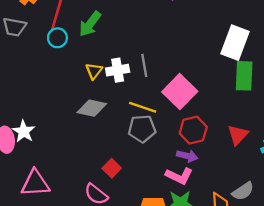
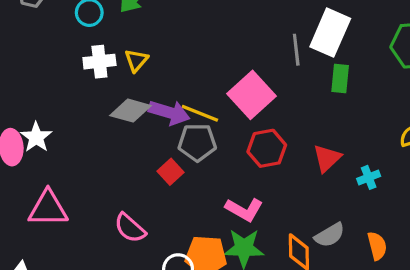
gray line: (144, 65) -> (296, 50), moved
white cross: (118, 70) -> (99, 62), moved
green rectangle: (244, 76) -> (340, 78), size x0.7
purple arrow: (187, 156) -> (169, 112), moved, size x1.4
red square: (112, 168) -> (171, 172), moved

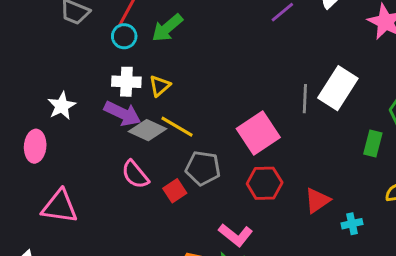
green rectangle: (340, 78) -> (373, 144), moved
purple arrow: (169, 112) -> (122, 114), moved
yellow line: (200, 113) -> (177, 127), moved
white star: (36, 137) -> (62, 106), moved
pink semicircle: (130, 228) -> (135, 174), moved

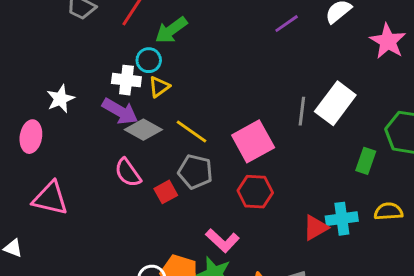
cyan circle: (124, 36) -> (149, 60), moved
yellow line: (177, 127) -> (192, 132), moved
red triangle: (317, 201) -> (315, 228), moved
cyan cross: (352, 224) -> (342, 219), moved, size x1.5

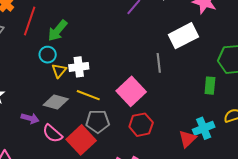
white cross: (126, 80) -> (79, 67), moved
white rectangle: (335, 103) -> (183, 36), moved, turned 40
purple arrow: (120, 111) -> (30, 118), moved, size x0.7
red square: (166, 192) -> (81, 140), size x1.8

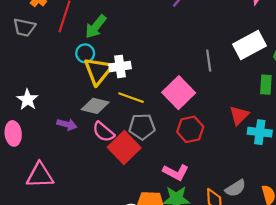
white rectangle: (183, 36) -> (249, 45), moved
yellow triangle: (59, 71) -> (98, 71), size x1.8
cyan cross: (204, 128) -> (260, 132), turned 30
pink semicircle: (52, 133) -> (103, 132), moved
red triangle: (187, 139) -> (239, 115), moved

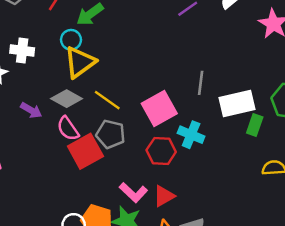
white rectangle: (249, 45) -> (237, 104), moved
white cross: (120, 66) -> (22, 51), moved
red triangle: (239, 115) -> (164, 196), moved
cyan cross: (260, 132) -> (191, 135), moved

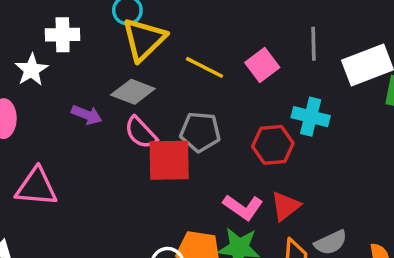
yellow line: (107, 100) -> (205, 67), moved
pink square: (159, 108) -> (262, 65), moved, size x0.7
red square: (85, 151) -> (169, 160), turned 36

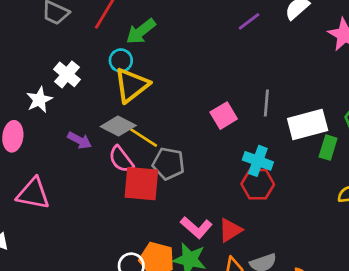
white cross: (63, 35) -> (67, 74), turned 35
yellow line: (205, 67) -> (143, 137), moved
red hexagon: (273, 145) -> (258, 184), moved

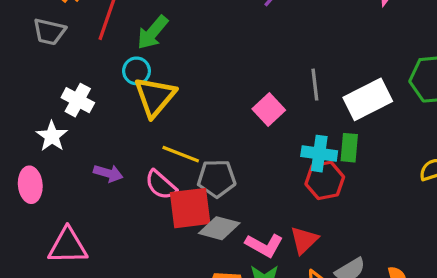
gray diamond: (118, 126) -> (219, 228), moved
green rectangle: (328, 148) -> (349, 148), moved

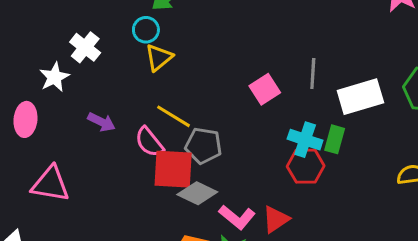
yellow triangle: (155, 97) -> (159, 57), size x0.7

